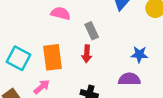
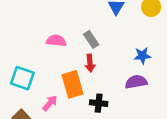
pink semicircle: (61, 13) -> (56, 41), moved
orange rectangle: (52, 57) -> (72, 84), moved

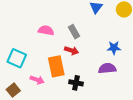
red arrow: (90, 63) -> (72, 50), turned -72
pink arrow: (50, 103) -> (37, 80), turned 64

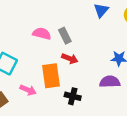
gray rectangle: (74, 32) -> (65, 36), moved

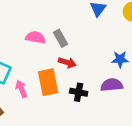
pink arrow: (28, 90) -> (21, 89), moved, turned -133
black cross: (73, 96) -> (79, 92), moved

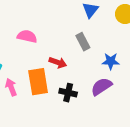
gray rectangle: (61, 38) -> (83, 42), moved
purple semicircle: (112, 85) -> (101, 86), turned -30

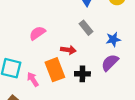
pink semicircle: (27, 36) -> (37, 33), turned -35

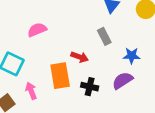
pink semicircle: (37, 33) -> (37, 30), moved
pink arrow: (33, 79) -> (31, 91), moved

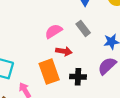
pink semicircle: (37, 30) -> (54, 31), moved

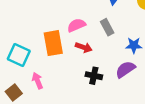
orange rectangle: (49, 72) -> (53, 43), moved

